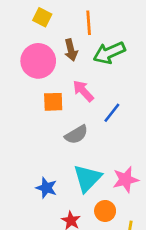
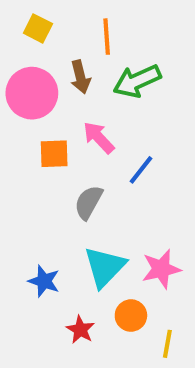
gray semicircle: (76, 135) -> (88, 202), turned 150

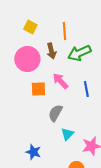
blue line: (141, 170) -> (86, 89), moved, turned -49
cyan triangle: (105, 267) -> (67, 134), moved, size x0.6

